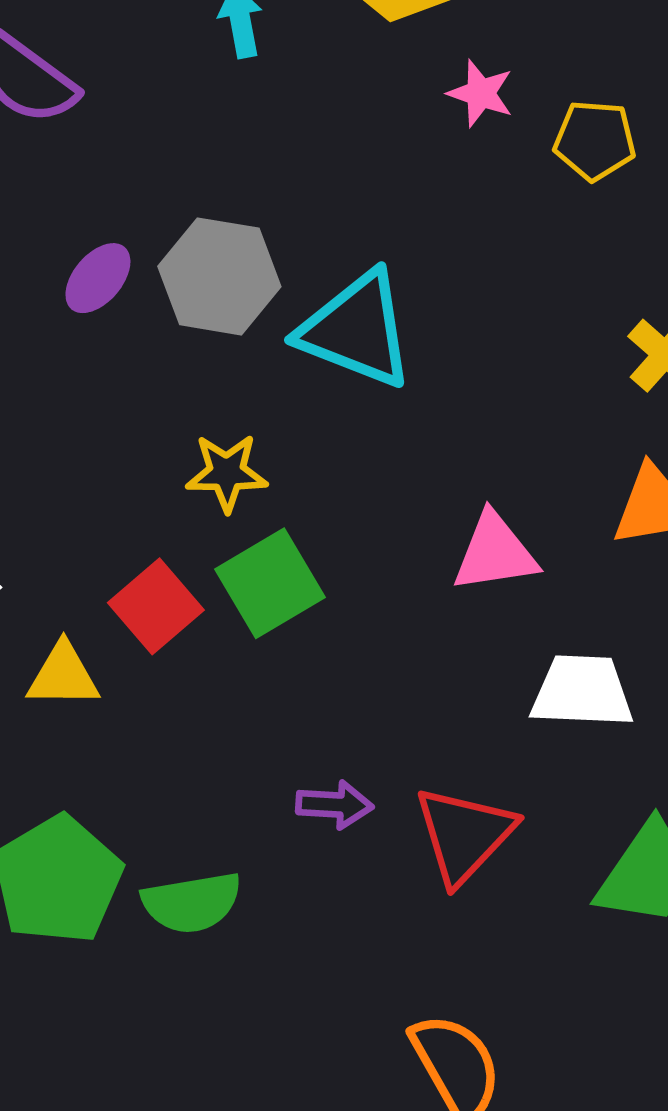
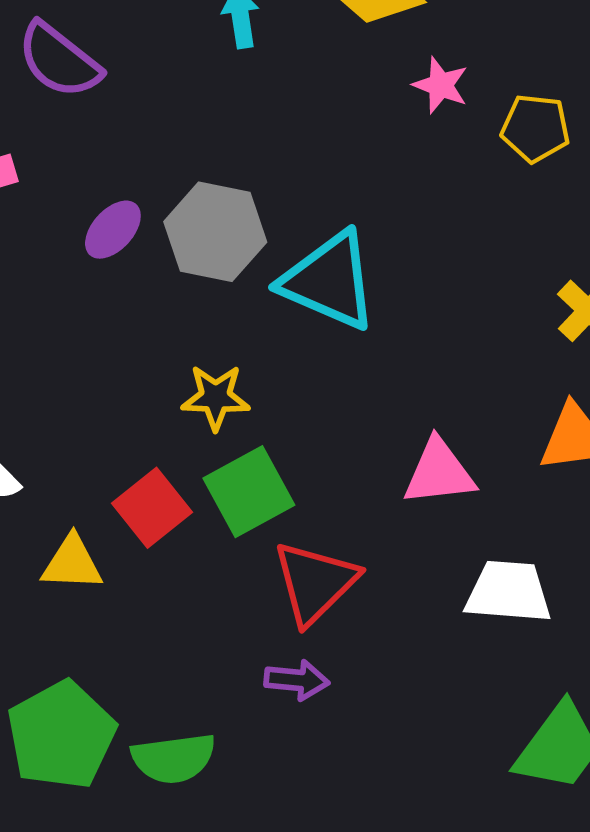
red triangle: (464, 835) -> (315, 582), moved

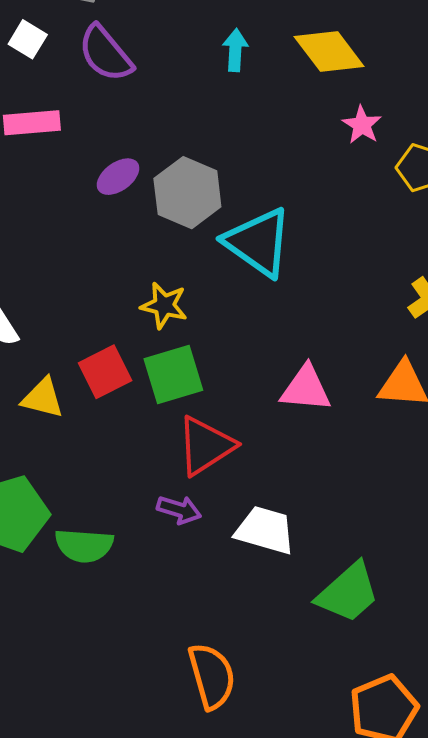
white trapezoid: (508, 592) -> (265, 530), moved

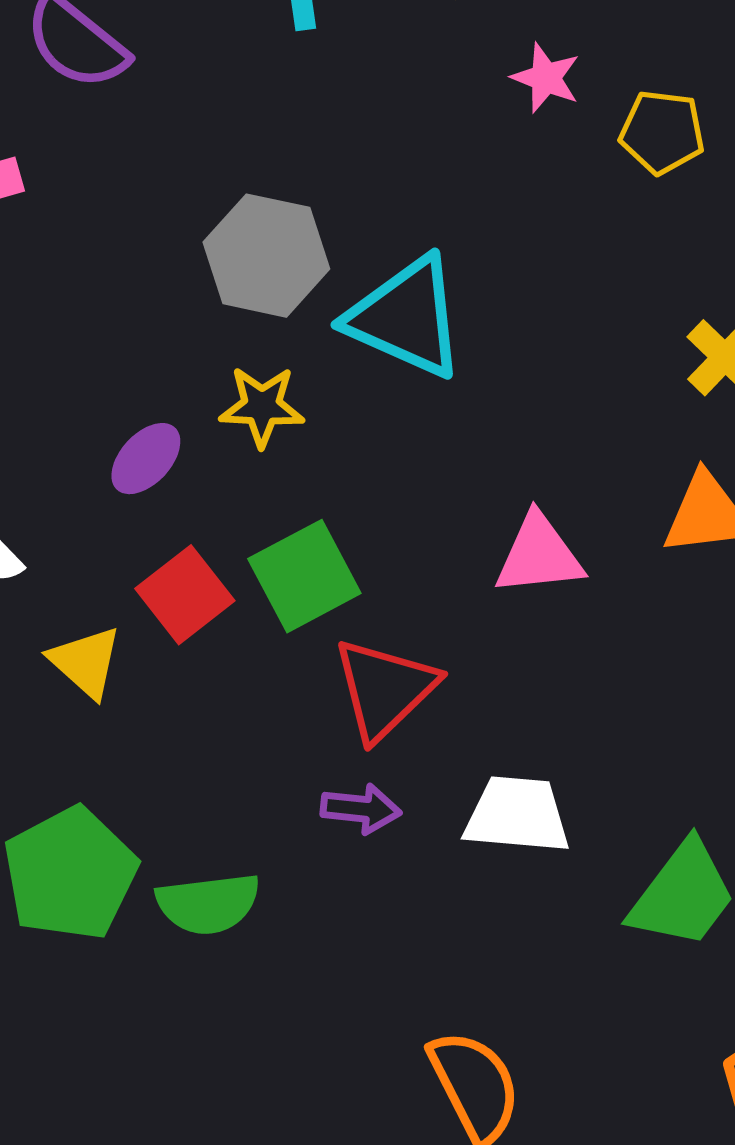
purple ellipse: (118, 177) -> (146, 459), moved
yellow star: (164, 305) -> (262, 406), moved
yellow triangle: (43, 398) -> (86, 662), turned 39

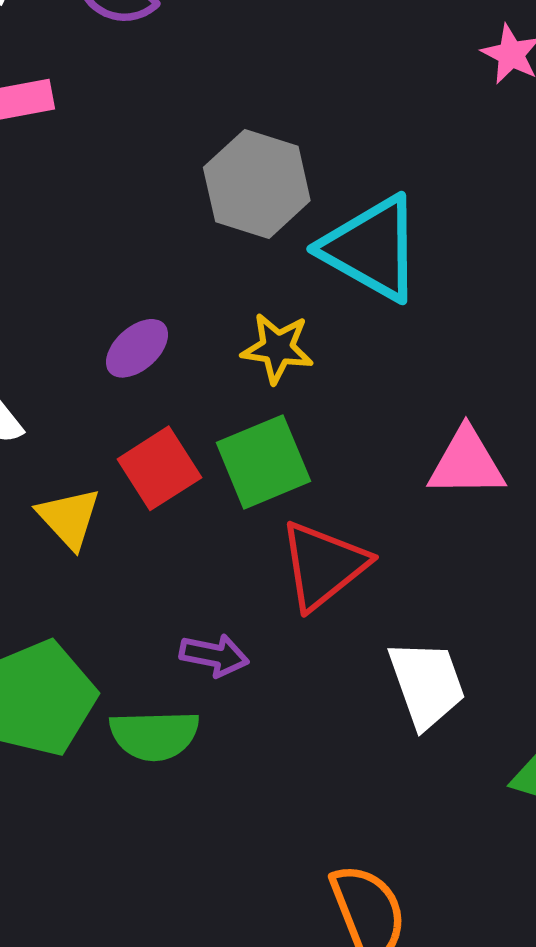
yellow star: (262, 406) -> (277, 348), moved
purple arrow: (361, 809) -> (214, 655), moved
white trapezoid: (517, 815) -> (427, 684), turned 60

